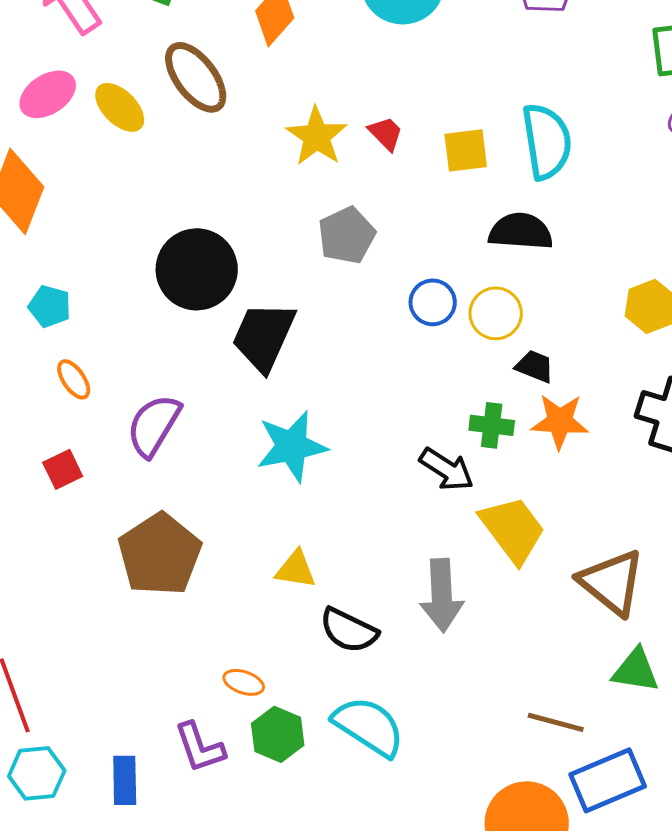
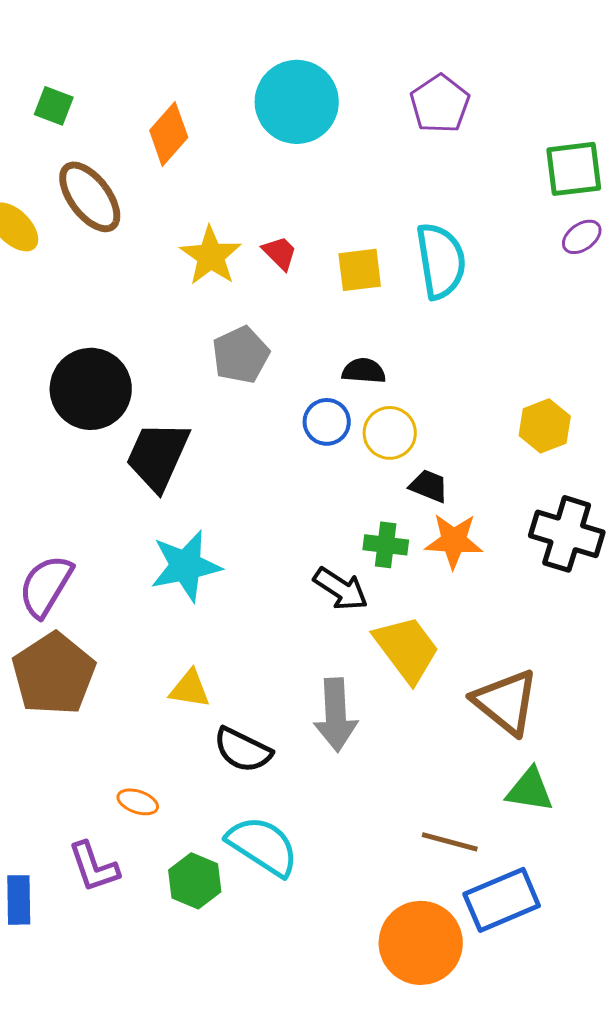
black semicircle: (521, 231) -> (364, 371), moved, size x0.7
purple semicircle: (154, 425) -> (46, 586), moved
green hexagon: (278, 734) -> (195, 881), moved

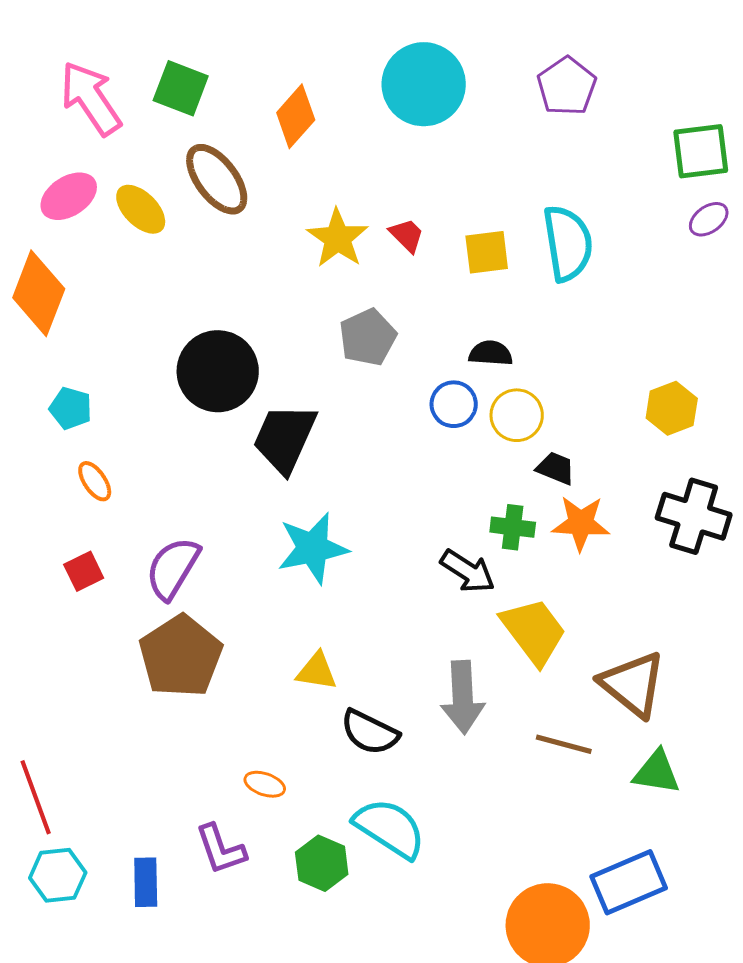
green square: (54, 106) -> (181, 88), size x1.4
brown line: (450, 842) -> (564, 744), moved

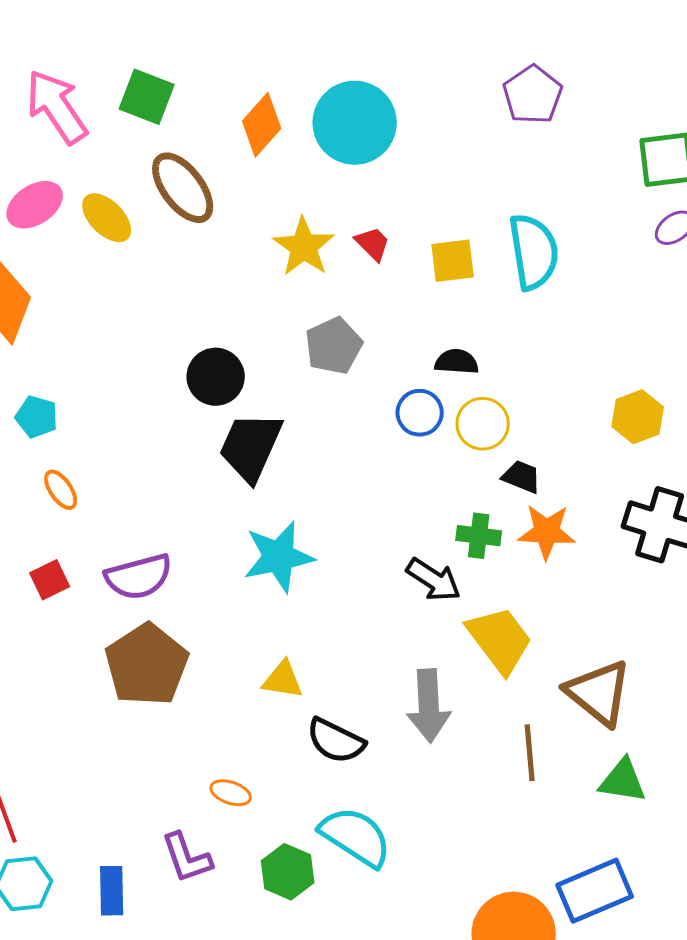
cyan circle: (424, 84) -> (355, 123), moved
black circle: (218, 371) -> (216, 377), moved, size x0.7
purple semicircle: (173, 568) -> (139, 577), turned -136
brown line: (564, 744) -> (530, 753), turned 70

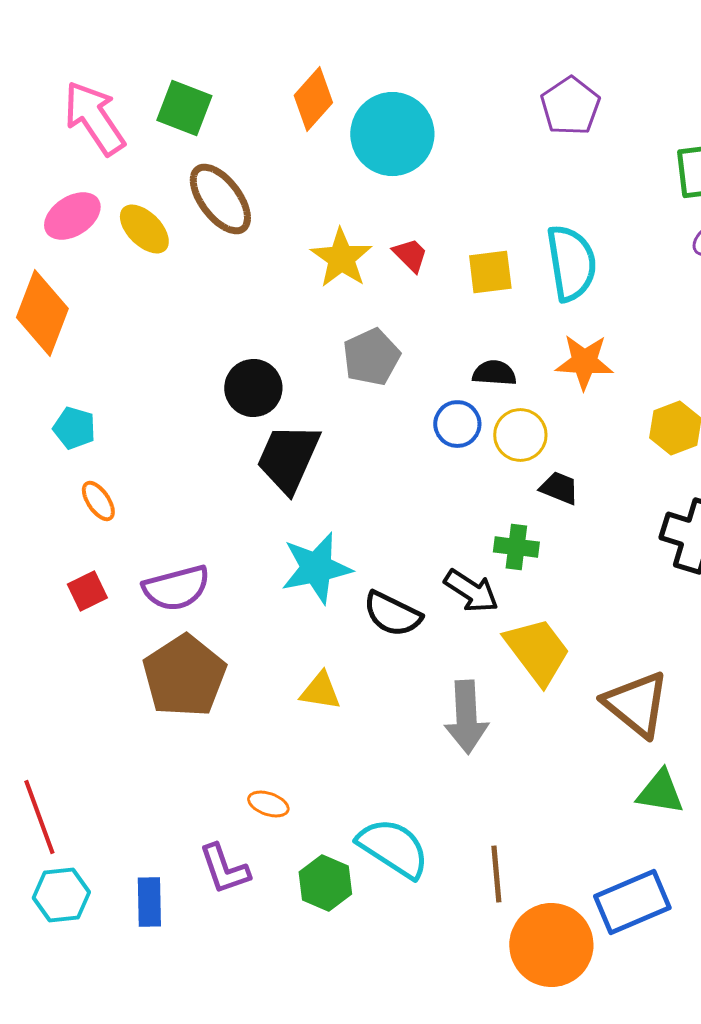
orange diamond: (262, 125) -> (313, 99), moved
orange star: (547, 532) -> (584, 362), moved
black semicircle: (336, 741) -> (392, 614), moved
brown line: (530, 753) -> (496, 874), moved

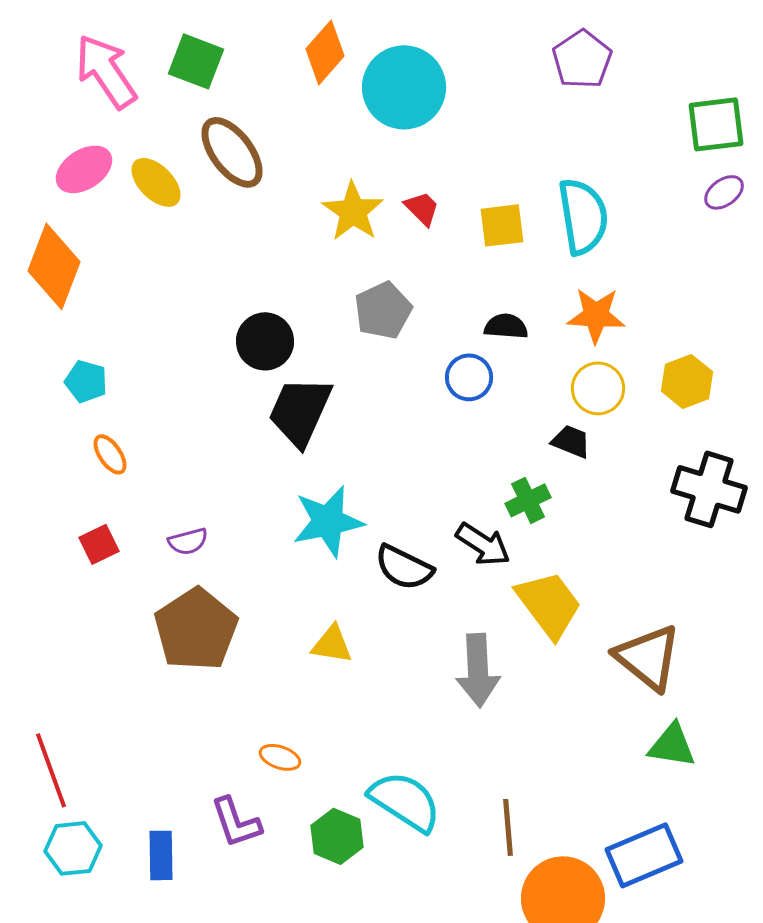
yellow circle: (520, 435) -> (598, 388), moved
green cross: (516, 547) -> (528, 500), turned -33
purple semicircle: (176, 588) -> (188, 541), size x0.6

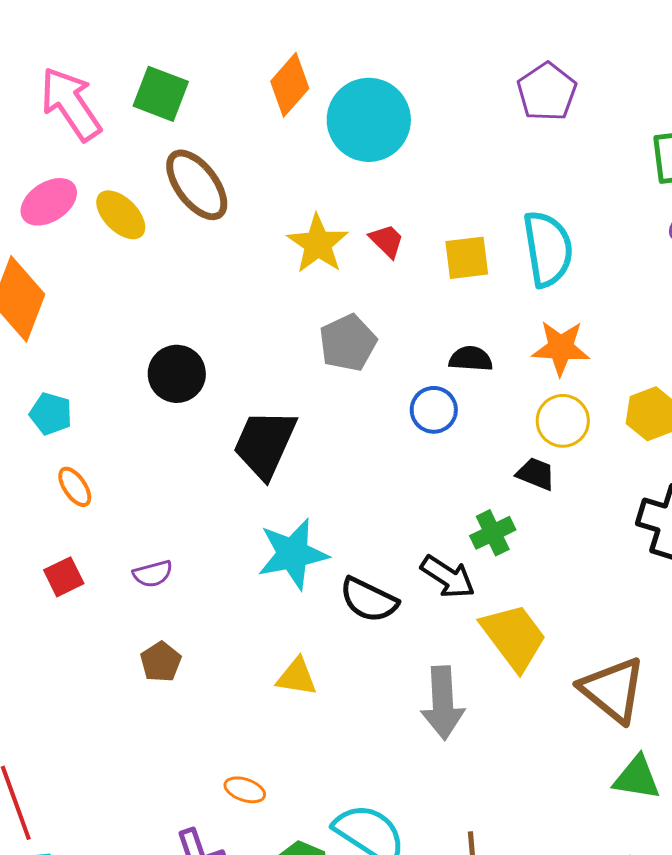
black circle: (265, 341) -> (177, 374), moved
brown pentagon: (196, 629) -> (161, 662), size x0.5

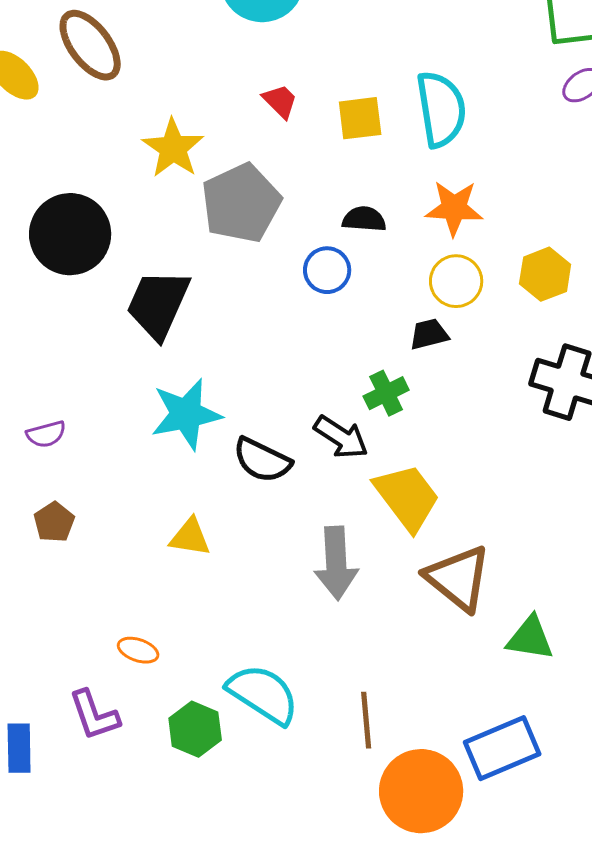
yellow star: (318, 244) -> (173, 148), moved
gray pentagon: (348, 343) -> (241, 203), size x1.4
black circle: (177, 374) -> (70, 234), size x1.4
black trapezoid: (536, 474) -> (429, 334), turned -36
brown triangle: (613, 690) -> (458, 578), moved

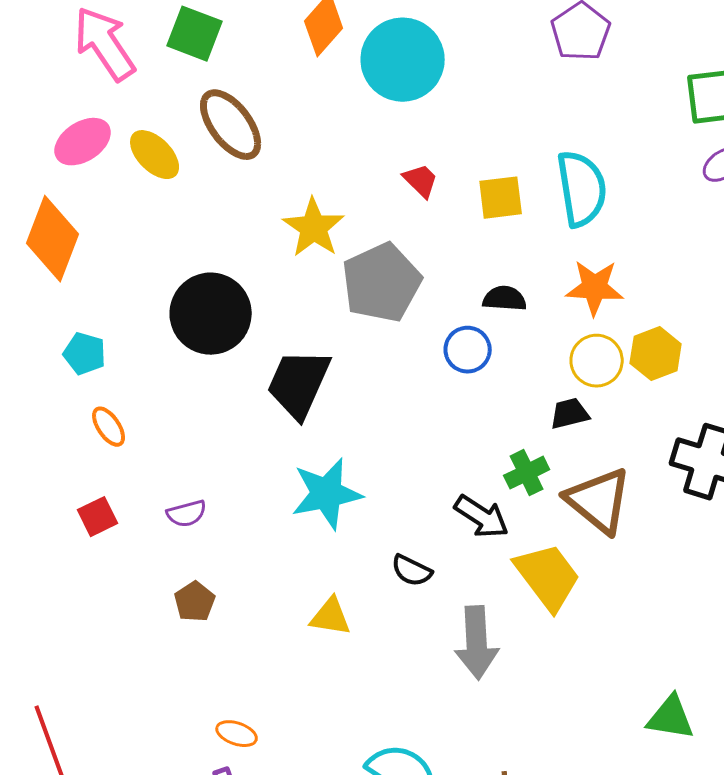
yellow hexagon: (545, 274) -> (656, 354), moved
black semicircle: (262, 460) -> (412, 571), moved, size x0.7
brown triangle: (458, 578) -> (599, 501), moved
orange ellipse: (138, 650) -> (237, 734), moved

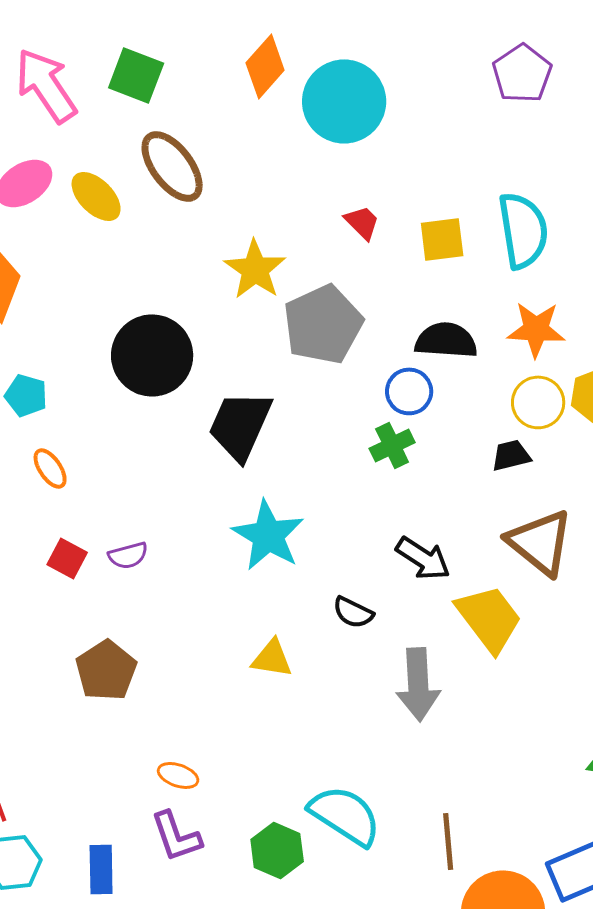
black semicircle: (505, 299) -> (446, 340), size x1.4
green cross: (527, 473) -> (392, 445), moved
cyan star: (327, 494) -> (268, 535), turned -30
red square: (98, 517) -> (67, 558), moved, turned -36
brown pentagon: (195, 602) -> (106, 670), moved, size x1.5

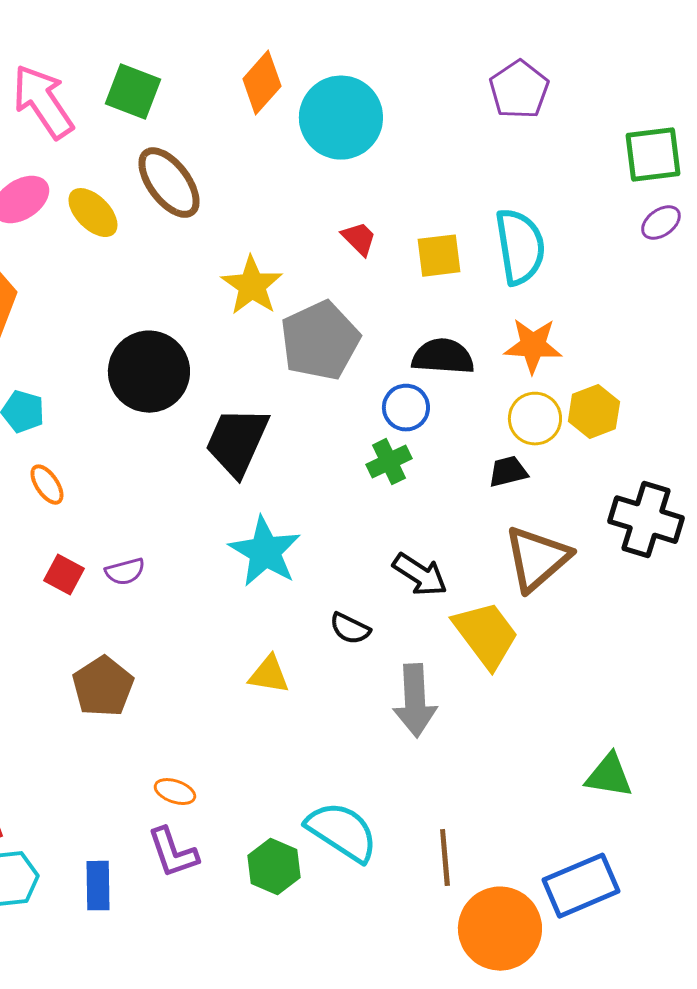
brown triangle: (540, 542) -> (537, 559), turned 40

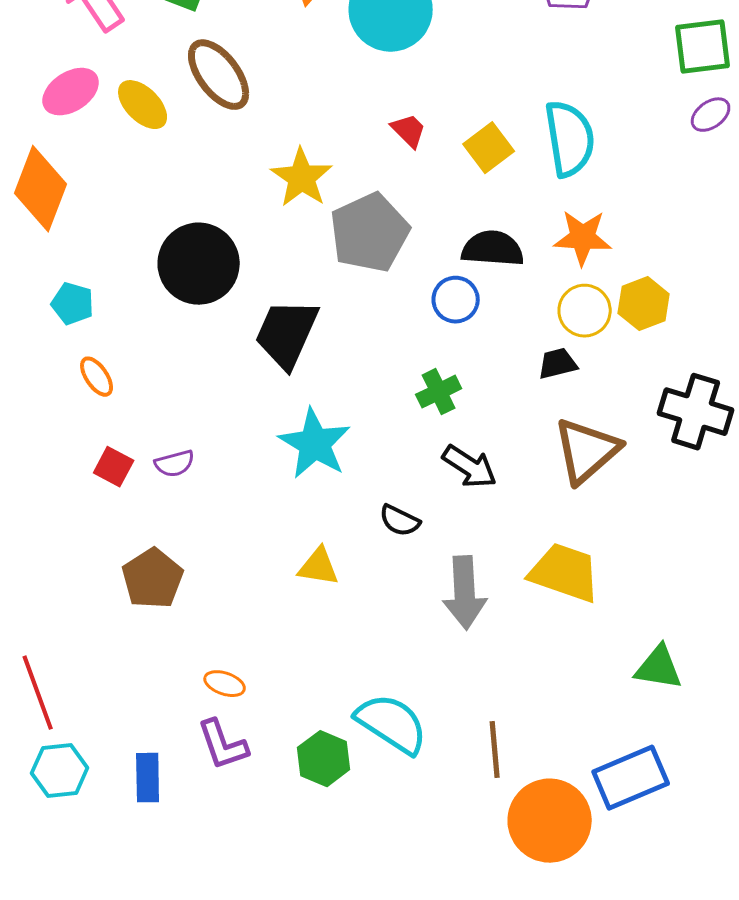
yellow square: (439, 256) -> (489, 148), turned -30
green cross: (389, 462) -> (439, 392), moved
yellow trapezoid: (486, 635) -> (565, 573), moved, turned -34

